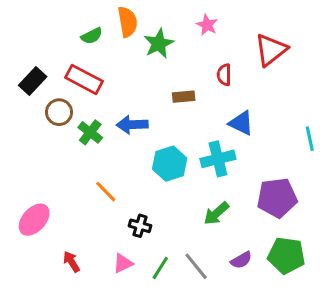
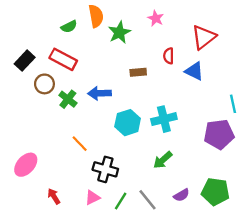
blue triangle: (241, 123) -> (194, 71), moved
purple pentagon: (277, 198) -> (219, 134), moved
black cross: (140, 226) -> (105, 169), size x1.5

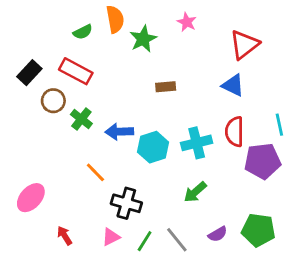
red semicircle: (169, 56) -> (234, 132), moved, size x1.5
blue arrow: (100, 93) -> (119, 132), moved

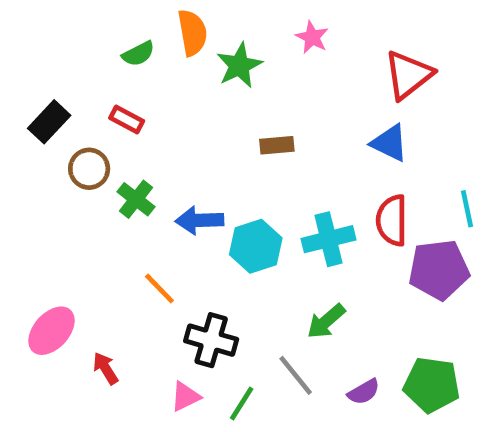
red rectangle: (76, 71) -> (127, 119), size x0.6
red arrow: (65, 236) -> (105, 368), moved
gray line: (177, 240) -> (296, 375), moved

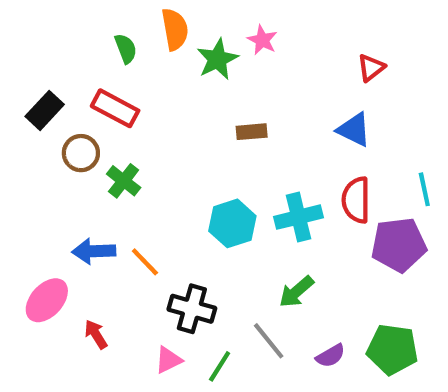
pink star: (312, 37) -> (262, 40), moved
green semicircle: (138, 54) -> (126, 49), turned -84
red triangle: (408, 75) -> (371, 68), size x0.6
red rectangle: (127, 119) -> (115, 108), size x1.5
blue arrow: (199, 220) -> (94, 251), moved

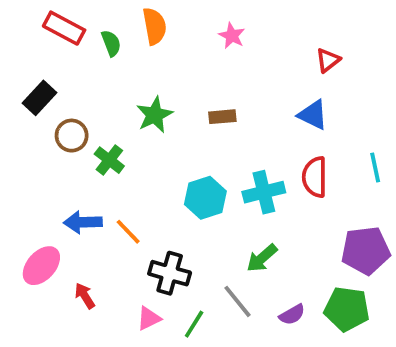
green star: (217, 59) -> (155, 115), moved
red rectangle: (115, 108) -> (64, 28), moved
purple pentagon: (399, 245) -> (366, 251), moved

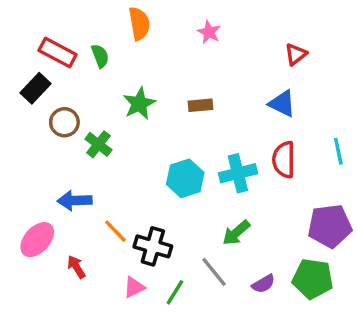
red rectangle: (64, 28) -> (58, 53), moved
green semicircle: (111, 43) -> (100, 56), moved
orange line: (128, 232) -> (115, 231), moved

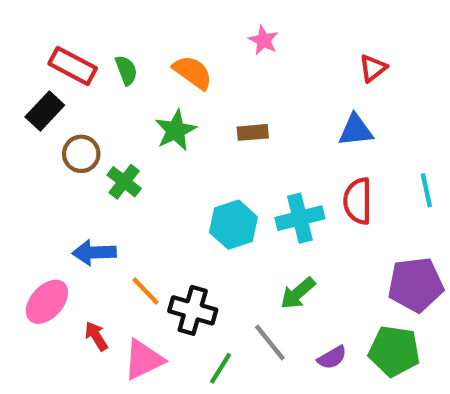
orange semicircle: (139, 24) -> (193, 72), moved, turned -44
blue triangle: (282, 104) -> (356, 130), turned -32
pink triangle: (134, 287) -> (143, 360), moved, size x1.5

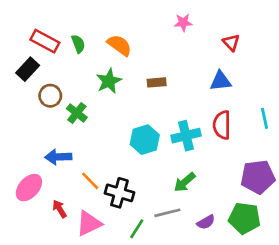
pink star: (263, 40) -> (183, 23), moved, turned -30
red triangle: (373, 68) -> (231, 42), turned -36
gray line: (270, 342) -> (167, 213), turned -65

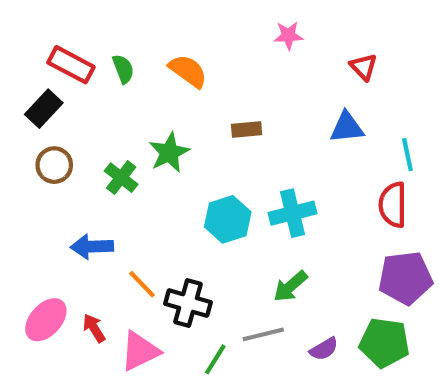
green star: (109, 81) -> (169, 153), moved
brown circle: (50, 96) -> (54, 165), moved
cyan line: (264, 118) -> (407, 155), moved
red semicircle: (222, 125) -> (393, 205), moved
pink ellipse: (29, 188) -> (46, 320), moved

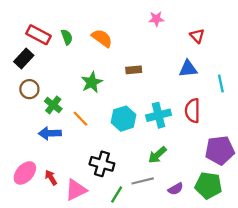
green cross: (121, 178) -> (53, 105), moved
red semicircle: (393, 205) -> (193, 111), moved
orange line: (142, 284) -> (80, 119), moved

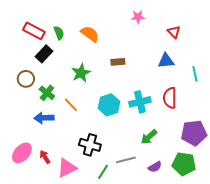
black rectangle: (24, 59) -> (44, 54), moved
green arrow: (157, 155) -> (149, 137), moved

